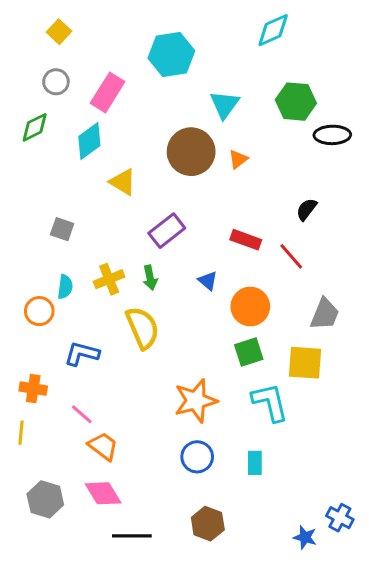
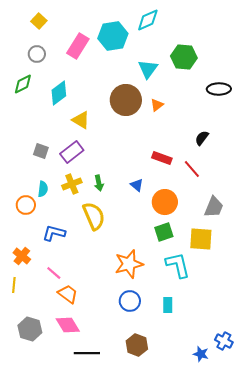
cyan diamond: (273, 30) -> (148, 20), moved
pink rectangle: (108, 92) -> (78, 46), moved
green hexagon: (296, 102) -> (184, 57), moved
purple rectangle: (167, 231) -> (72, 152), moved
orange cross: (33, 389) -> (22, 256), turned 30

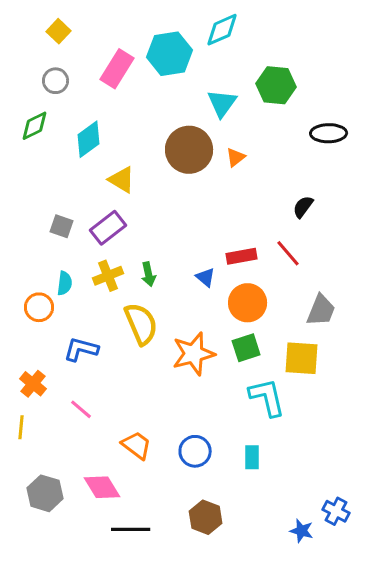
red rectangle: (162, 158) -> (242, 256), moved, turned -30
orange star: (129, 264) -> (194, 354), moved
orange trapezoid: (68, 294) -> (137, 445), moved

